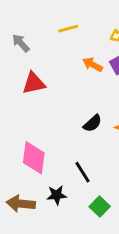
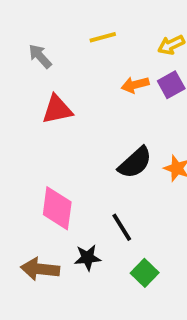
orange arrow: (92, 65) -> (135, 85), turned -42
black semicircle: (92, 123) -> (135, 163), size x1.4

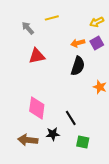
yellow line: (103, 37) -> (52, 18), moved
black semicircle: (135, 163) -> (78, 66), moved, turned -30
green square: (145, 273) -> (83, 142), turned -32

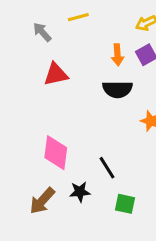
orange arrow: (78, 43) -> (117, 55), turned -80
black semicircle: (78, 66) -> (117, 89), turned 72
brown arrow: (28, 140) -> (42, 201), turned -54

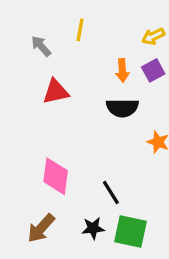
yellow line: (78, 17) -> (80, 30), turned -65
black star: (80, 192) -> (93, 228), moved
green square: (125, 204) -> (130, 231), size x1.5

